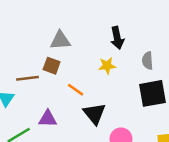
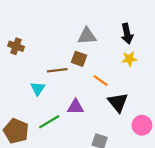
black arrow: (117, 38) -> (127, 34), moved

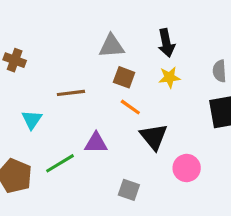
brown square: (79, 59) -> (124, 77), moved
cyan triangle: (38, 89) -> (32, 120), moved

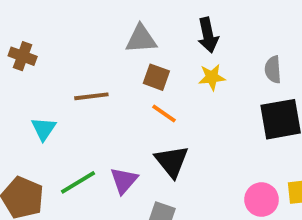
black triangle: (154, 137) -> (172, 161), moved
purple triangle: (96, 143) -> (124, 180), moved, turned -50
pink circle: (187, 168) -> (262, 200), moved

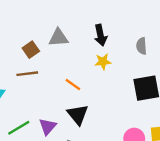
gray semicircle: (273, 70) -> (141, 46), moved
brown square: (156, 77) -> (31, 50), moved, turned 35

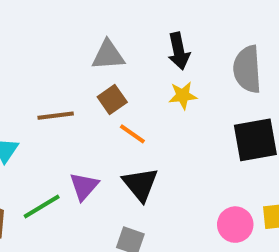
gray semicircle: (141, 46) -> (247, 69), size x1.6
brown square: (31, 50) -> (112, 100), moved
purple triangle: (48, 127) -> (84, 186), moved

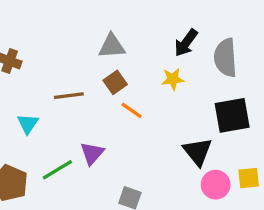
black arrow: (179, 51) -> (186, 43), moved, turned 48
black triangle: (140, 184) -> (197, 152), moved

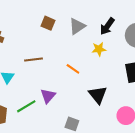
gray triangle: (112, 46) -> (77, 26), moved, turned -30
brown square: (115, 82) -> (48, 23), moved, turned -32
black triangle: (197, 152) -> (98, 95), moved

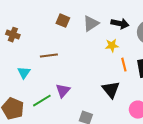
black arrow: (107, 26) -> (120, 24), turned -114
orange line: (73, 69) -> (124, 65), moved, turned 40

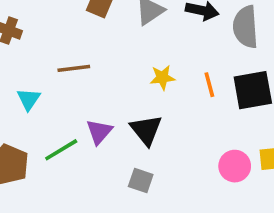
yellow star: (112, 46) -> (162, 77), moved
black triangle: (111, 90) -> (146, 130), moved

